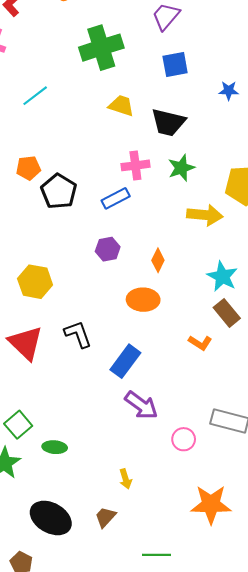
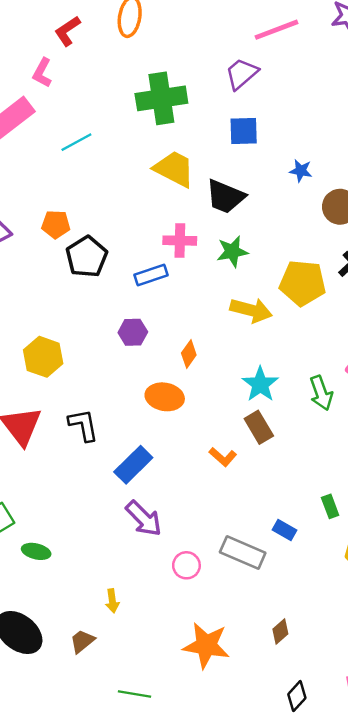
yellow trapezoid: (121, 106) -> (174, 169), size x1.4

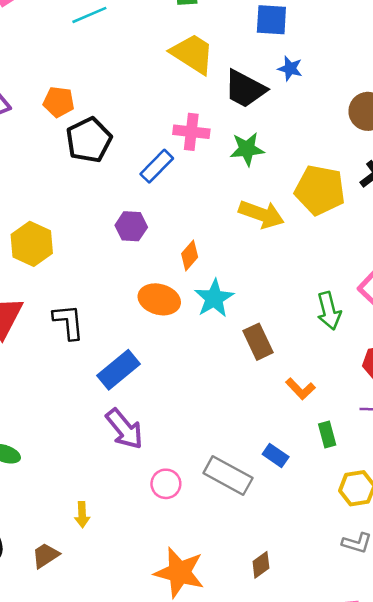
blue star: (301, 171) -> (290, 69), moved
blue rectangle: (151, 275) -> (157, 166), turned -32
cyan star: (260, 384) -> (214, 298), moved
orange L-shape: (223, 457) -> (300, 389), moved

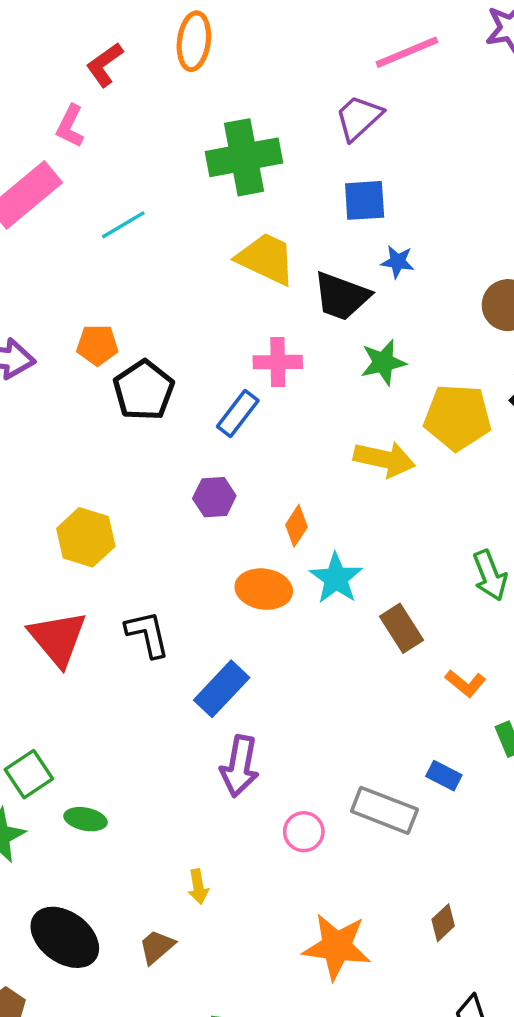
green star: (247, 149) -> (383, 362), moved
purple arrow: (124, 429) -> (240, 766), turned 57

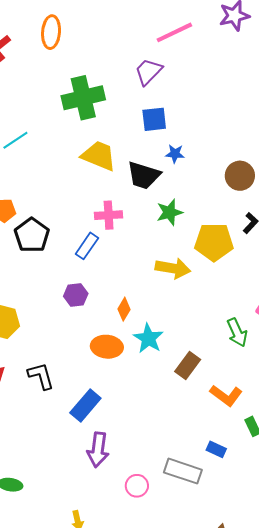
brown rectangle: (402, 628) -> (188, 365), turned 72
orange L-shape: (465, 683) -> (226, 395), size x1.4

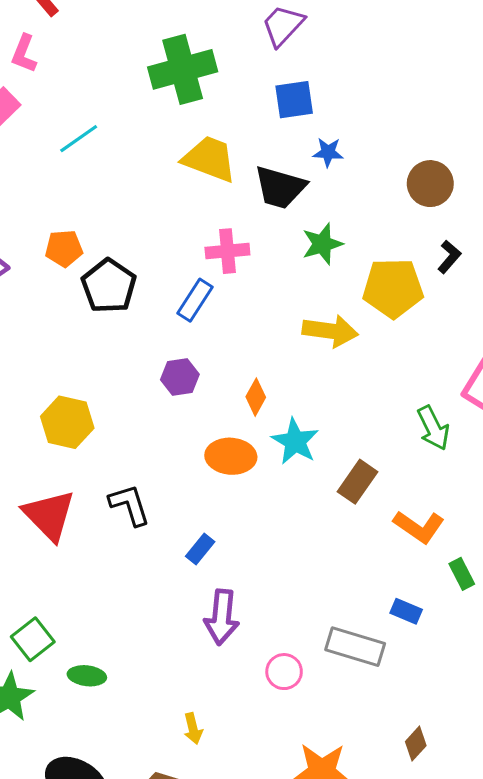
blue rectangle: (85, 406) -> (200, 549), size x0.6

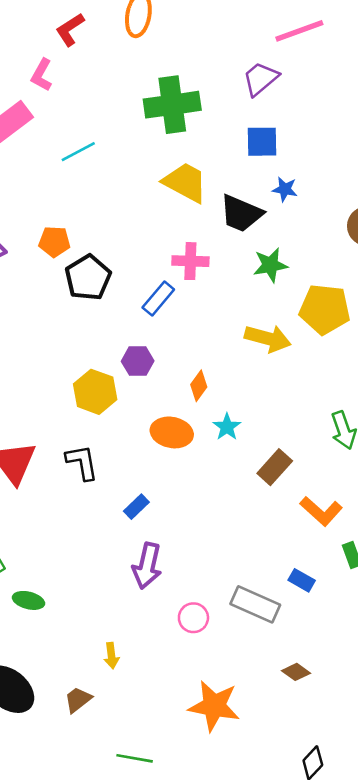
yellow hexagon: (67, 422) -> (95, 392), moved
cyan star: (295, 441) -> (227, 427), size x0.7
brown diamond: (416, 744) -> (296, 672), moved, turned 76

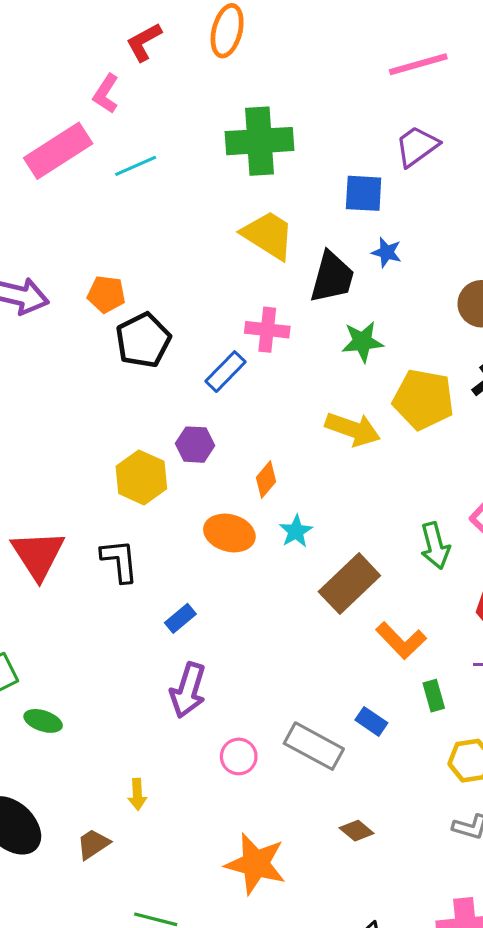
purple trapezoid: (261, 79) -> (417, 146), moved
cyan line: (78, 152) -> (136, 166), moved
black trapezoid: (241, 213) -> (332, 277), turned -102
brown rectangle: (275, 467) -> (349, 584), size x1.4

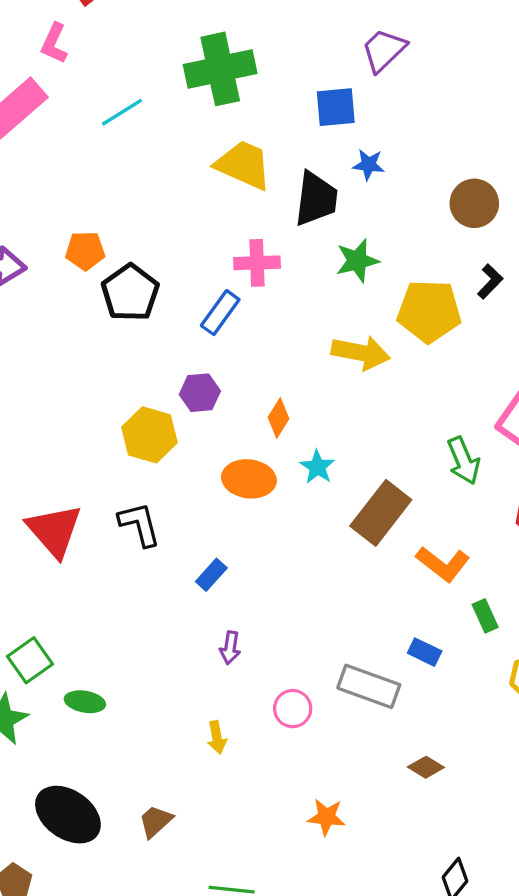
cyan line: (136, 166) -> (122, 112), moved
purple arrow: (188, 690) -> (230, 648), size x0.6
yellow arrow: (137, 794) -> (217, 737), moved
orange star: (256, 864) -> (327, 817), size x0.6

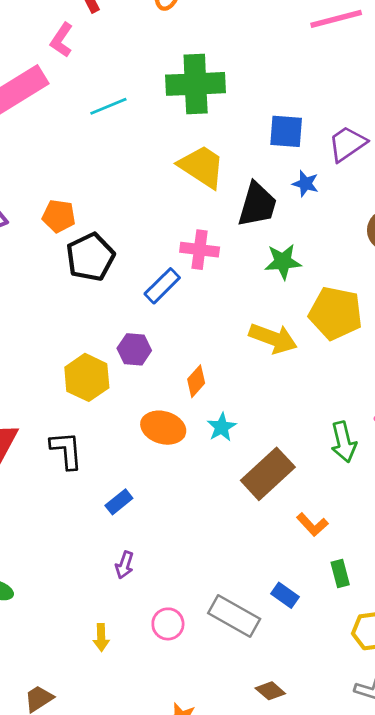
purple trapezoid: (384, 50) -> (347, 144), moved
orange L-shape: (443, 564) -> (312, 525), size x0.7

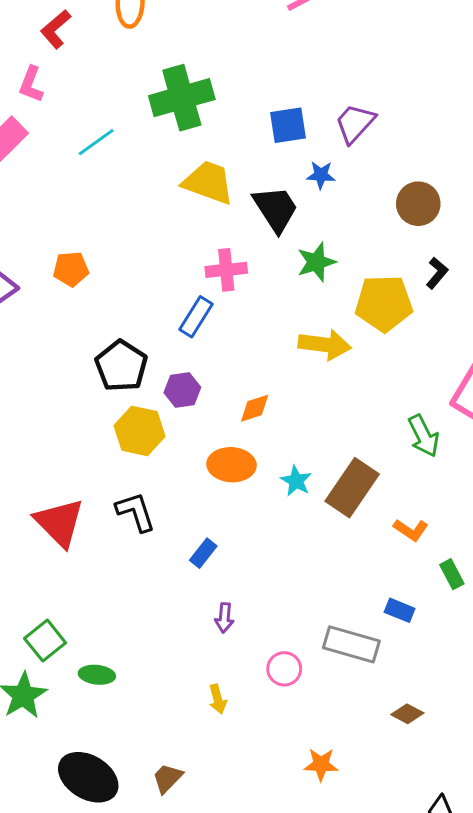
black trapezoid: (257, 205) -> (276, 209), turned -36
black pentagon: (90, 257) -> (121, 366), moved
orange diamond: (196, 381) -> (255, 408), turned 44
cyan star: (222, 427) -> (296, 481), moved

